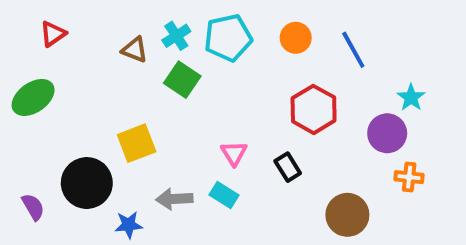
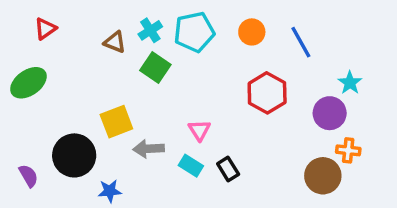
black rectangle: (288, 167) -> (228, 169), moved
gray arrow: (174, 199) -> (149, 149), moved
brown circle: (347, 215) -> (323, 176), moved

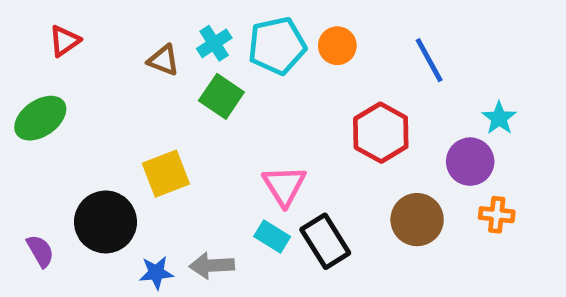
orange circle: (252, 32) -> (337, 46), moved
pink triangle: (199, 130) -> (284, 186), size x1.4
gray arrow: (149, 149) -> (212, 265), moved
black rectangle: (228, 169) -> (325, 241), size x1.5
brown circle: (323, 176) -> (417, 220), moved

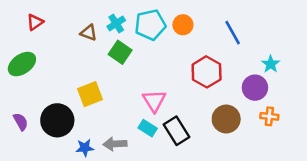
purple semicircle: (40, 251) -> (21, 122), moved

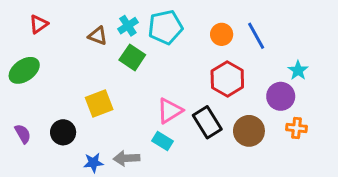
orange circle: (183, 25) -> (222, 34), moved
pink triangle: (154, 101) -> (170, 111), turned 30
black circle: (57, 120) -> (63, 132), size x0.7
black rectangle: (176, 131) -> (207, 122), moved

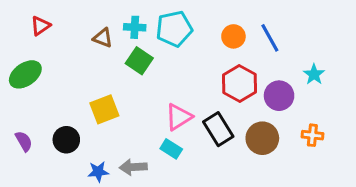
cyan cross: (128, 26) -> (135, 27), turned 36
purple circle: (281, 96) -> (279, 96), moved

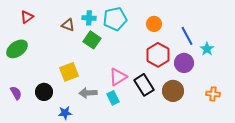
blue line: (270, 38) -> (187, 36), moved
orange cross: (312, 135) -> (213, 94), moved
cyan rectangle: (171, 149) -> (113, 98), turned 32
gray arrow: (133, 167) -> (88, 93), moved

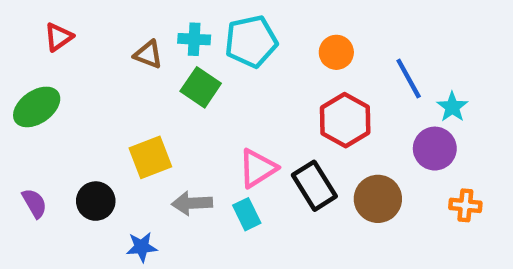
purple circle: (184, 63) -> (435, 149), moved

